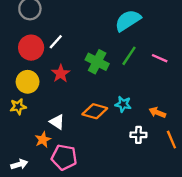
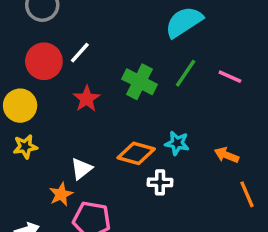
yellow circle: (28, 82) -> (20, 106), moved
white triangle: (57, 122) -> (81, 169), turned 49
white cross: (138, 135) -> (160, 182), moved

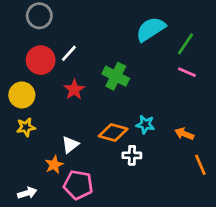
green line: (186, 73) -> (186, 44), moved

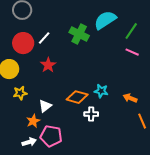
green cross: (116, 76) -> (79, 34), moved
yellow star: (26, 127) -> (20, 93), moved
white arrow: (27, 193) -> (29, 142), moved

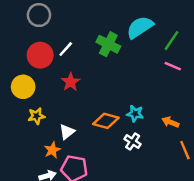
white cross: (91, 114) -> (133, 142), moved, turned 32

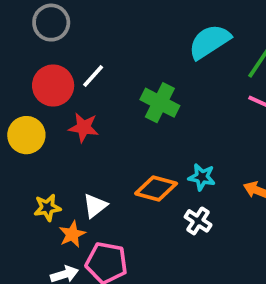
green cross: (108, 44) -> (160, 103), moved
red star: (71, 82) -> (84, 127), moved, turned -30
yellow star: (36, 116) -> (47, 208), moved

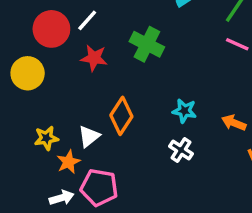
red star: (84, 127) -> (94, 58), moved
orange diamond: (156, 188) -> (121, 116), moved, turned -72

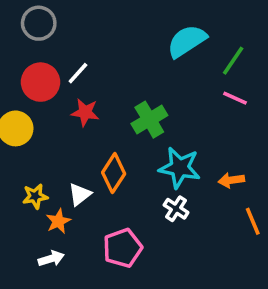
green cross: (147, 44) -> (149, 120), moved, turned 32
cyan star: (184, 111) -> (180, 168), size x1.6
orange arrow: (234, 123) -> (231, 180), turned -30
pink pentagon: (99, 188) -> (123, 248), moved, turned -30

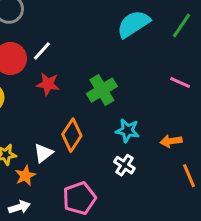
green line: (233, 61) -> (182, 25), moved
pink line: (235, 98) -> (180, 83), moved
cyan star: (180, 168) -> (127, 131), size x0.7

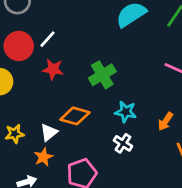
orange diamond: (72, 135) -> (75, 116), turned 72
orange arrow: (171, 141) -> (165, 121), turned -48
orange star: (25, 176) -> (43, 157), moved

